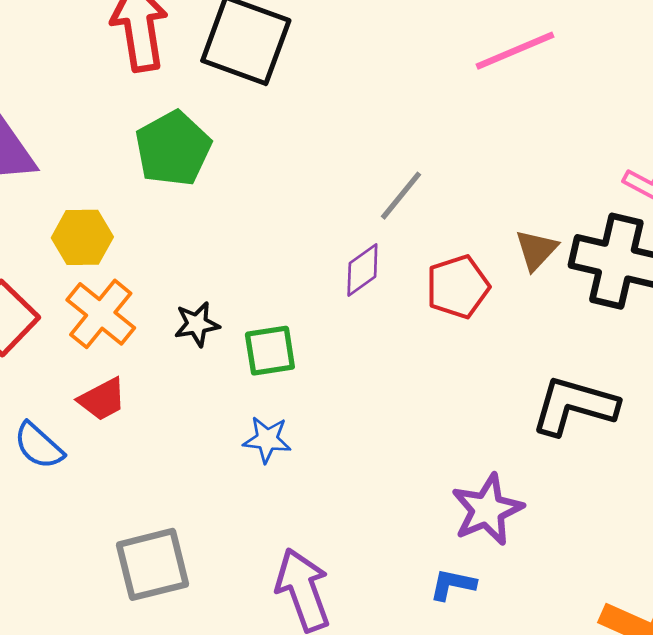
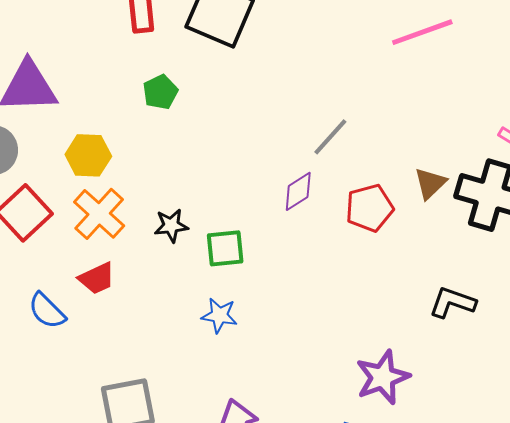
green pentagon: (173, 149) -> (160, 92), size x0.6
black L-shape: (574, 406) -> (452, 303), size x0.7

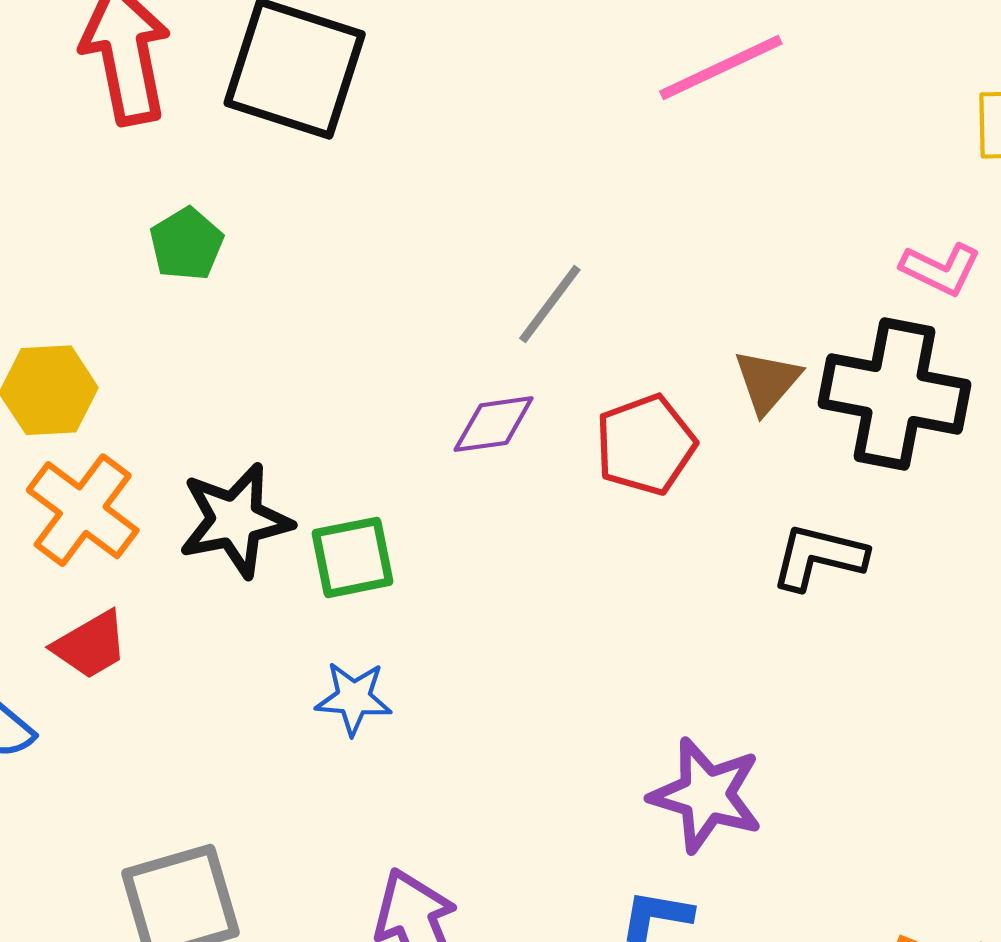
purple diamond: (298, 191) -> (494, 424), turned 30
black star: (171, 226) -> (235, 520), size x1.6
black L-shape: (452, 303) -> (819, 557), moved
purple star: (383, 377) -> (706, 795), turned -30

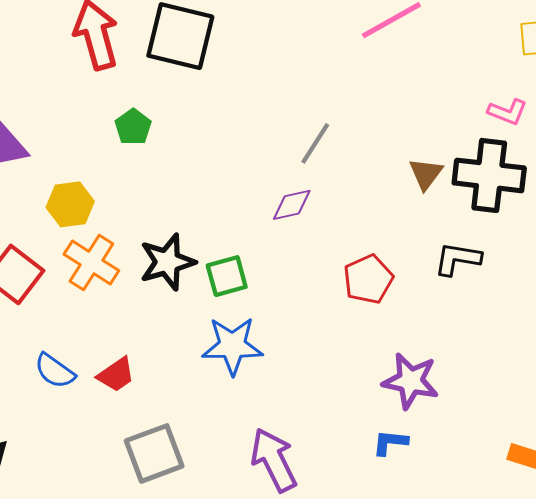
red pentagon: (645, 445) -> (368, 279), moved
red trapezoid: (91, 645) -> (116, 375), moved
blue star: (354, 698) -> (232, 346), size x1.6

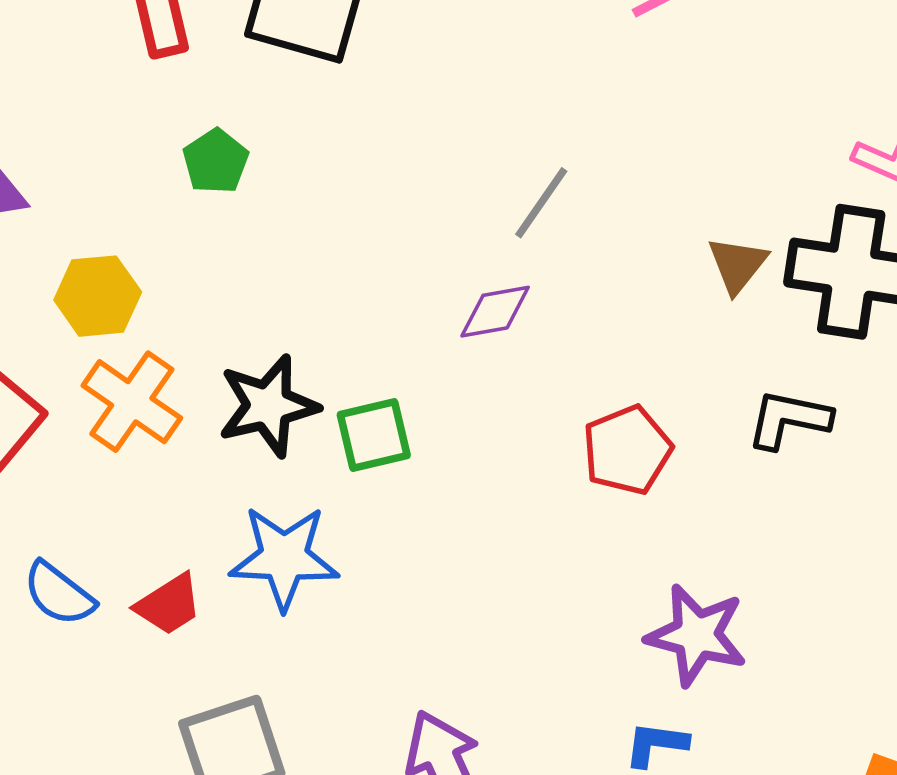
blue star: (232, 346) -> (284, 558), moved

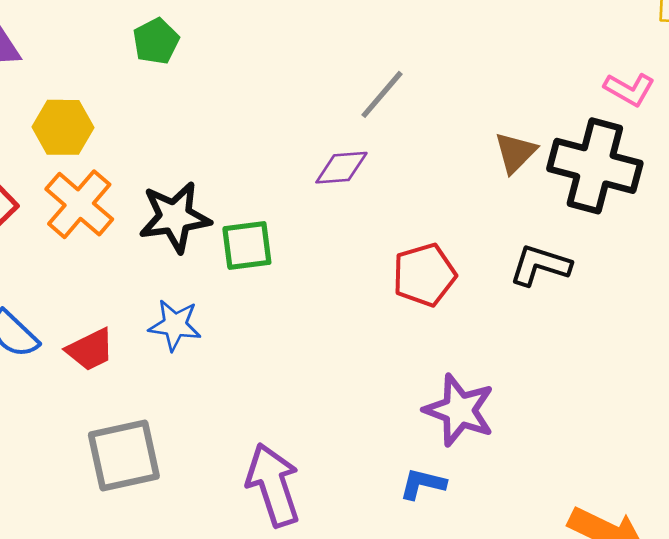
blue star: (284, 558) -> (175, 325), size x0.7

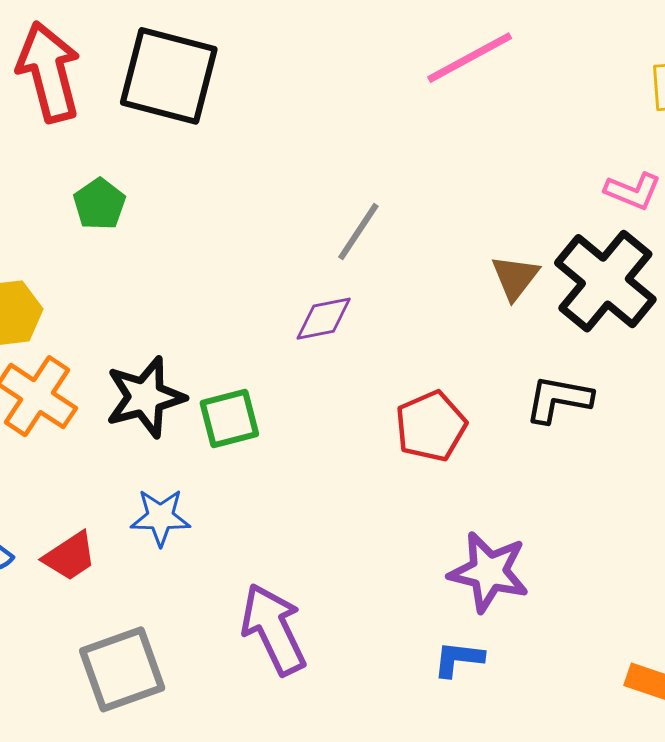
black cross: (595, 166) -> (605, 281), turned 32
purple arrow: (273, 485) -> (274, 629), moved

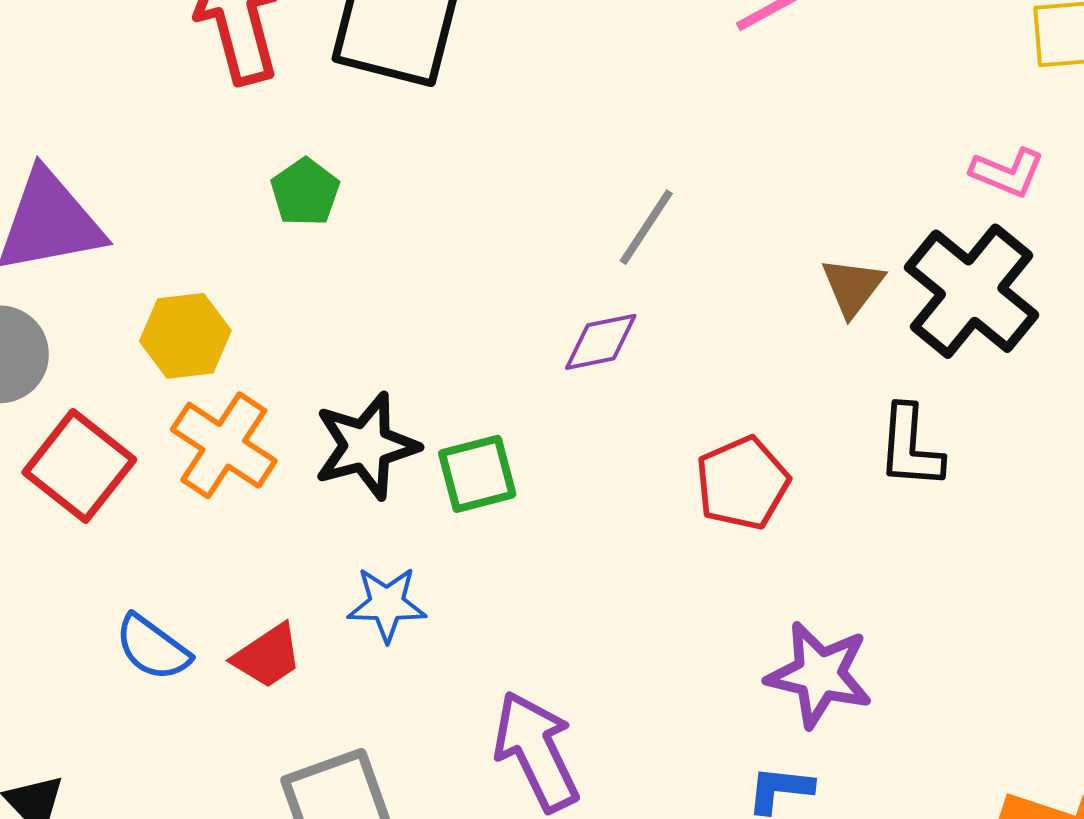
black L-shape: (558, 399) -> (910, 447), turned -96

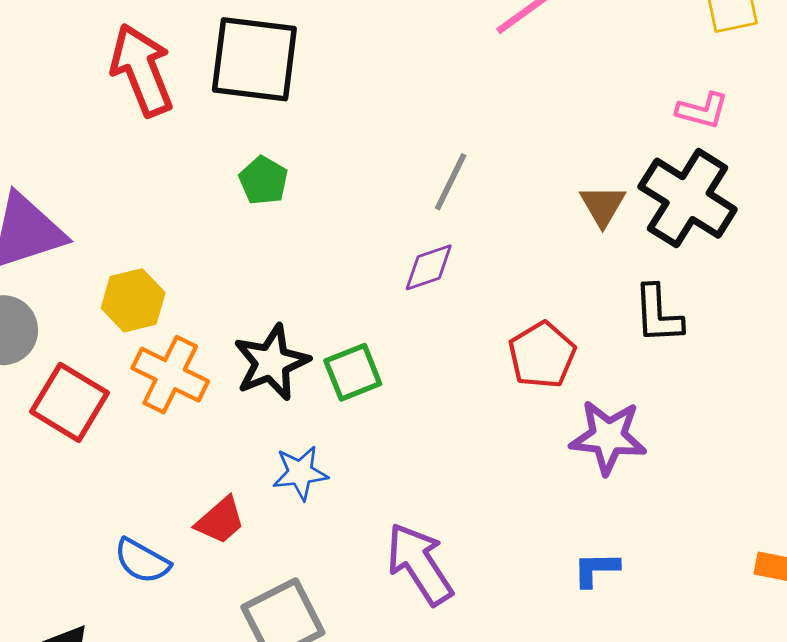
green pentagon: (305, 192) -> (263, 181), moved
blue semicircle: (153, 648) -> (142, 561), moved
purple star: (819, 675) -> (608, 437), moved

